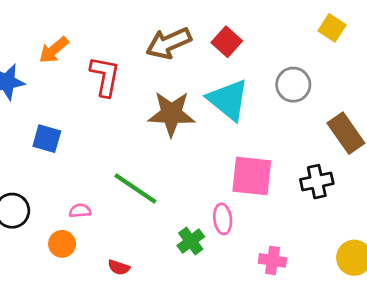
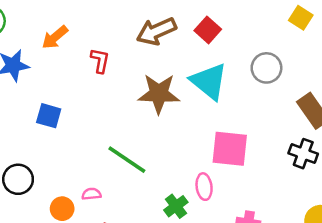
red L-shape: (105, 76) -> (100, 61), size x0.7
black cross: (317, 182) -> (303, 154), moved, turned 32
pink semicircle: (80, 211) -> (91, 194), moved

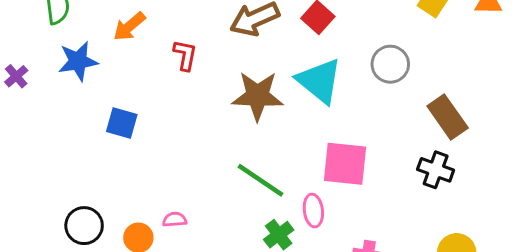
green line: (127, 160) -> (261, 180), moved
black circle: (18, 179) -> (84, 226), moved

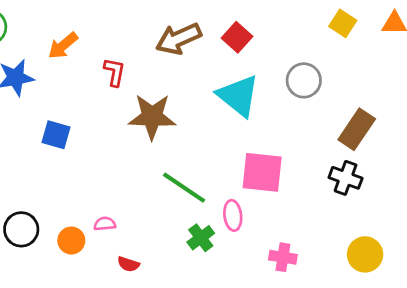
brown star: (258, 96) -> (152, 117), moved
brown rectangle: (448, 117) -> (357, 129), turned 69

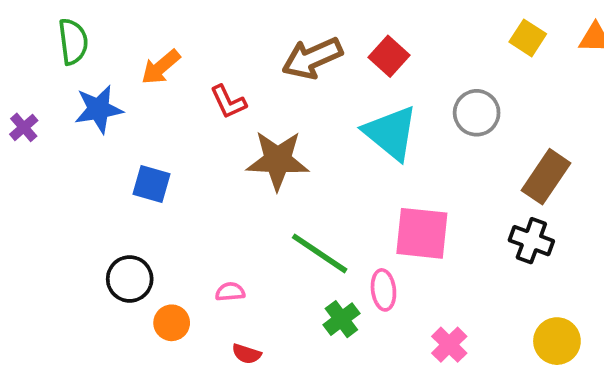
red L-shape: (114, 72) -> (228, 102), turned 144
pink semicircle: (105, 224) -> (230, 292), moved
black circle: (21, 229) -> (130, 279), moved
pink cross: (283, 257) -> (449, 345), turned 36

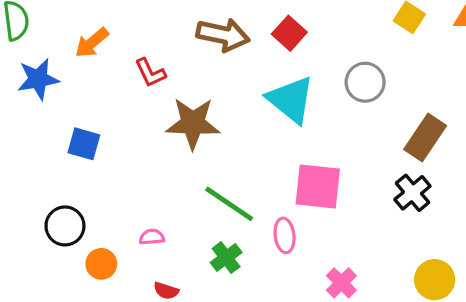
brown arrow: (312, 58) -> (223, 35), turned -144
black cross: (531, 241) -> (412, 193), turned 30
green cross: (341, 319) -> (226, 258), moved

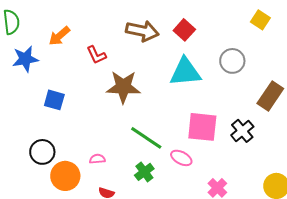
cyan triangle: (291, 100) -> (185, 72), turned -44
black cross: (412, 193) -> (242, 131), moved
pink ellipse: (285, 235) -> (181, 158), turned -55
orange circle: (101, 264) -> (65, 176), size x1.5

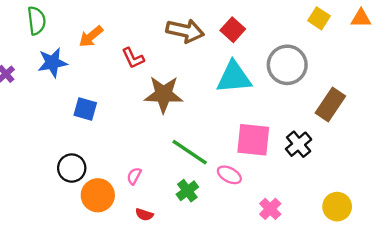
gray circle: (232, 61) -> (287, 65), size x1.4
pink semicircle: (97, 159) -> (134, 176), turned -56

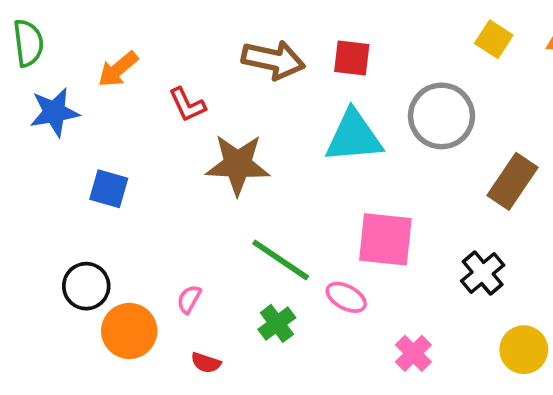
red square: (233, 30) -> (352, 58), turned -35
black cross: (299, 144) -> (483, 273), moved

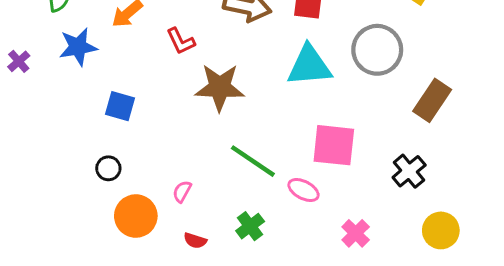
black circle: (86, 286) -> (108, 168), moved, size x0.7
green cross: (277, 323) -> (250, 226), moved

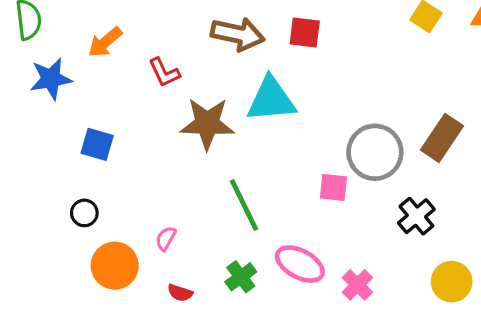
gray circle: (377, 50) -> (375, 152), moved
cyan triangle: (309, 66) -> (271, 100), moved
pink square: (334, 145) -> (333, 187), size x0.6
green line: (253, 161) -> (244, 205), turned 30
pink ellipse: (303, 190) -> (300, 264), moved, size x1.4

